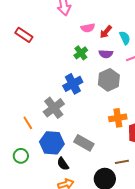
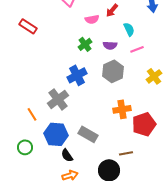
red arrow: (106, 32) -> (112, 10), moved

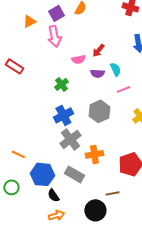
green cross: (85, 44) -> (61, 84), moved
purple semicircle: (110, 45) -> (97, 73), moved
gray cross: (58, 99) -> (70, 139), moved
orange cross: (122, 109) -> (94, 154), moved
orange line: (32, 114) -> (18, 154), turned -32

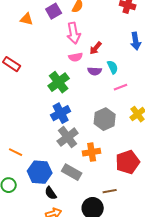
orange triangle: (29, 21) -> (27, 19), turned 40
pink arrow: (54, 36) -> (74, 33), moved
green cross: (61, 84) -> (59, 82), size x1.5
gray hexagon: (99, 111) -> (105, 119), moved

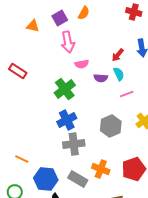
pink arrow: (74, 33) -> (68, 42), moved
red arrow: (96, 48) -> (118, 55), moved
gray cross: (68, 137) -> (74, 144), turned 30
orange cross: (92, 152) -> (101, 169), moved, turned 30

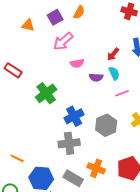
pink arrow: (68, 42) -> (63, 41), turned 60
green cross: (65, 89) -> (46, 93), moved
blue cross: (67, 120) -> (74, 116), moved

